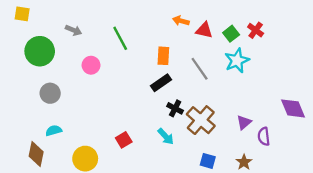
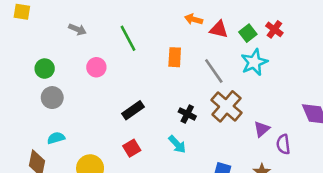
green circle: (40, 51) -> (45, 69), moved, size x0.6
black rectangle: (161, 83) -> (133, 110), moved
brown cross: (201, 120) -> (226, 106), moved

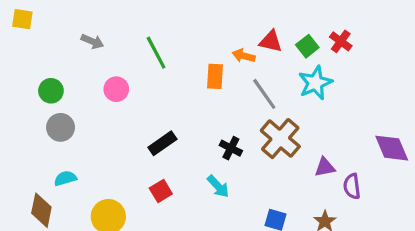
orange arrow: (194, 19) -> (244, 56), moved
purple triangle: (262, 129) -> (325, 167), turned 30

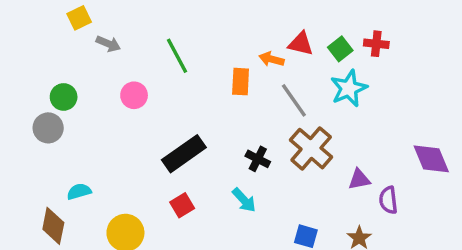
yellow square: (22, 19) -> (79, 18), moved, turned -35
red cross: (341, 41) -> (376, 44), turned -30
gray circle: (61, 127) -> (48, 128), moved
black rectangle: (162, 143) -> (184, 154), size x1.4

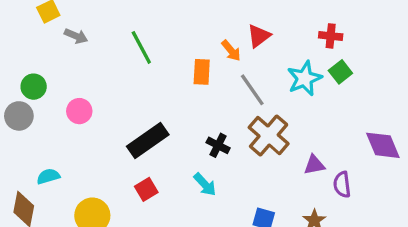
red triangle: (301, 44) -> (259, 36), turned -50
green square: (340, 49) -> (340, 72), moved
orange arrow: (272, 59) -> (231, 51), turned -145
pink circle: (134, 95) -> (79, 111), moved

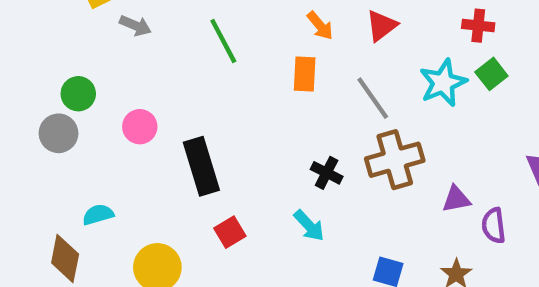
orange arrow: (231, 51) -> (320, 26), moved
brown cross: (269, 136) -> (395, 160), turned 33
black rectangle: (148, 140) -> (201, 166), moved, turned -72

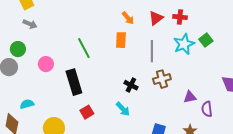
gray arrow: (135, 26) -> (30, 24), moved
red cross: (478, 26) -> (180, 17), moved
green line: (223, 41) -> (84, 48), moved
gray line: (373, 98) -> (152, 51), turned 35
brown cross: (395, 160) -> (162, 79), size x0.7

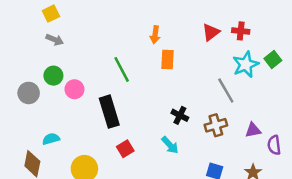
orange arrow: (128, 18) -> (155, 35), moved, turned 48
green circle: (18, 49) -> (53, 76), moved
gray line: (152, 51) -> (226, 90), moved, turned -30
brown cross: (162, 79) -> (216, 125), moved

